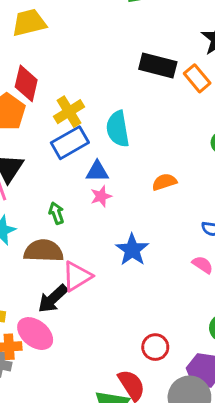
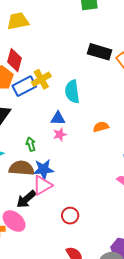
blue rectangle: (70, 143) -> (24, 86), moved
blue star: (132, 250) -> (44, 169), moved, turned 30
red circle: (155, 347) -> (70, 216), moved

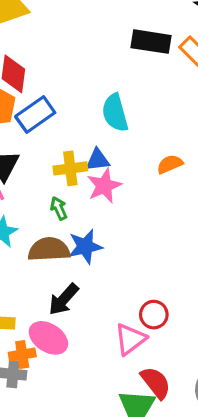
yellow cross: (41, 79) -> (70, 168), moved, turned 30
pink star: (60, 134) -> (104, 186), size x1.5
pink triangle: (42, 185) -> (130, 339), moved
red circle: (70, 216) -> (154, 315), moved

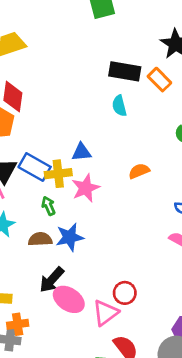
cyan semicircle: (115, 113) -> (119, 106), moved, size x0.7
blue rectangle: (35, 115) -> (35, 167), moved, turned 64
blue triangle: (98, 160) -> (81, 152), moved
brown semicircle: (49, 249) -> (40, 239), size x0.7
pink ellipse: (48, 338) -> (69, 299), moved

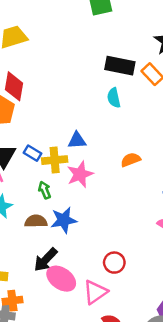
blue rectangle: (35, 167) -> (32, 153), size x0.6
red circle: (125, 293) -> (114, 263), moved

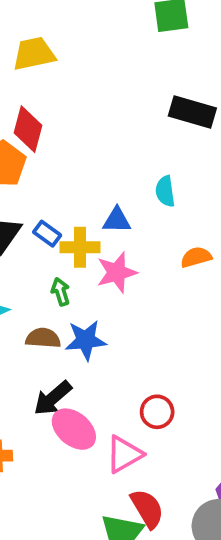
cyan semicircle: (114, 98) -> (165, 191), moved

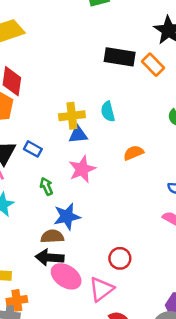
yellow cross: (80, 247) -> (72, 116), moved
brown semicircle: (43, 338) -> (52, 236), moved
black arrow: (53, 398) -> (50, 258), turned 52

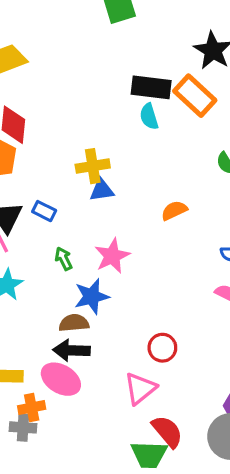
orange rectangle: (153, 65) -> (195, 96), size x1.4
cyan semicircle: (108, 112) -> (149, 116), moved
pink star: (82, 169) -> (112, 256), moved
pink ellipse: (66, 276) -> (61, 379), moved

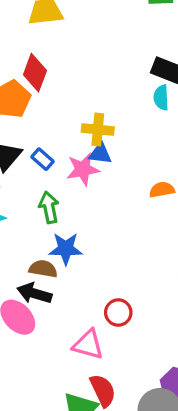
pink star: (112, 256) -> (83, 169), moved
green arrow: (64, 259) -> (49, 207), size x1.4
pink triangle: (140, 388) -> (88, 345), turned 40

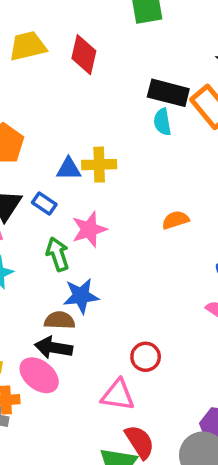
red diamond: (35, 73) -> (84, 55), moved
blue triangle: (100, 154) -> (69, 169), moved
pink star: (83, 169) -> (89, 229), moved

